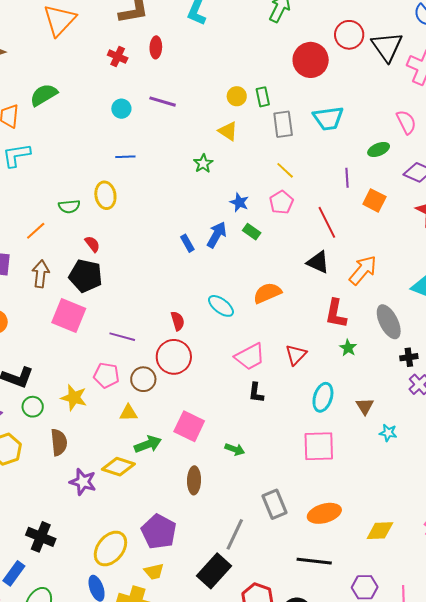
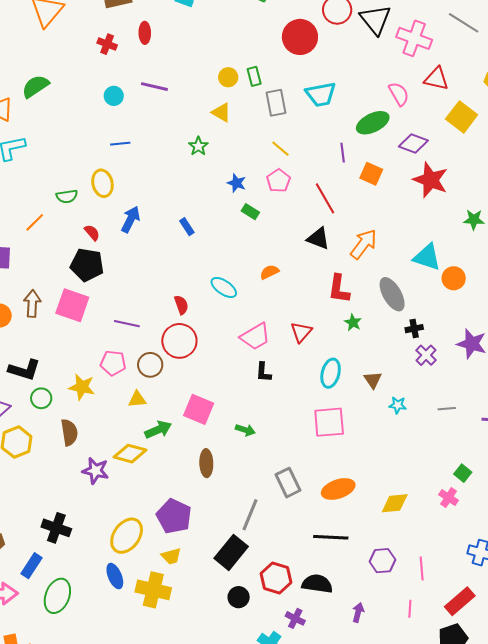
green ellipse: (379, 149) -> (373, 123), size x1.5
blue arrow: (217, 235) -> (131, 219), moved
brown arrow: (41, 274) -> (32, 304), moved
orange semicircle: (267, 293) -> (269, 272), size x0.7

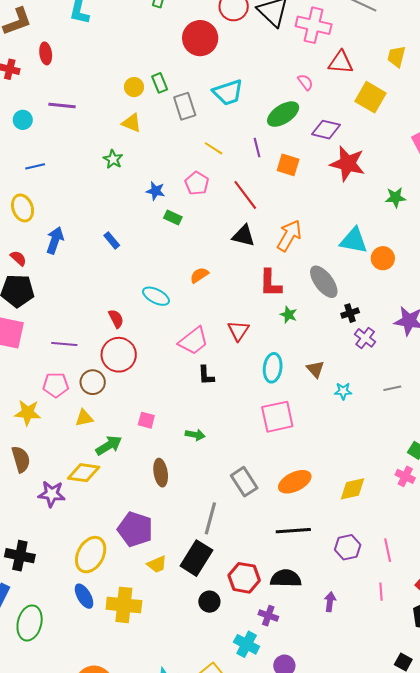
pink semicircle: (399, 94) -> (305, 82), size x0.7
yellow line: (280, 149) -> (214, 148), moved
pink square: (199, 409) -> (146, 420), size x0.6
yellow trapezoid: (171, 556) -> (157, 564), moved

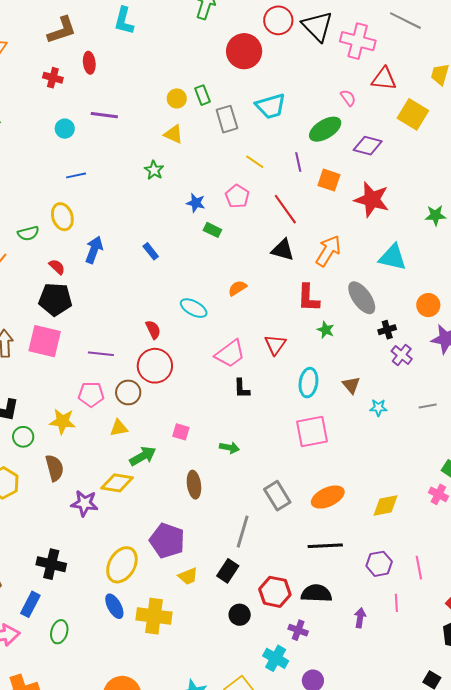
red star: (348, 164) -> (372, 200), moved
orange circle: (383, 258) -> (428, 305), moved
black rectangle: (196, 558) -> (228, 571), size x0.7
pink line: (381, 592) -> (396, 603), moved
green ellipse: (30, 623) -> (59, 632), size x0.7

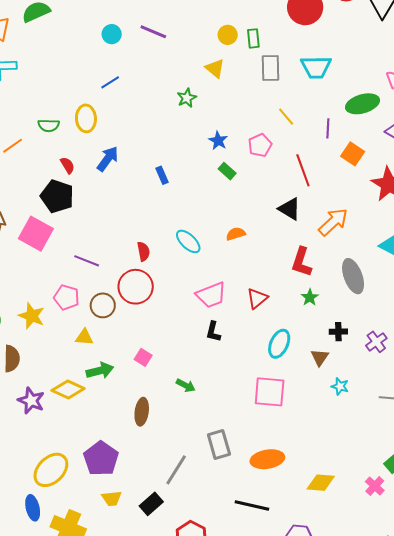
blue line: (76, 175) -> (110, 82), turned -36
black cross: (387, 330) -> (338, 332), moved

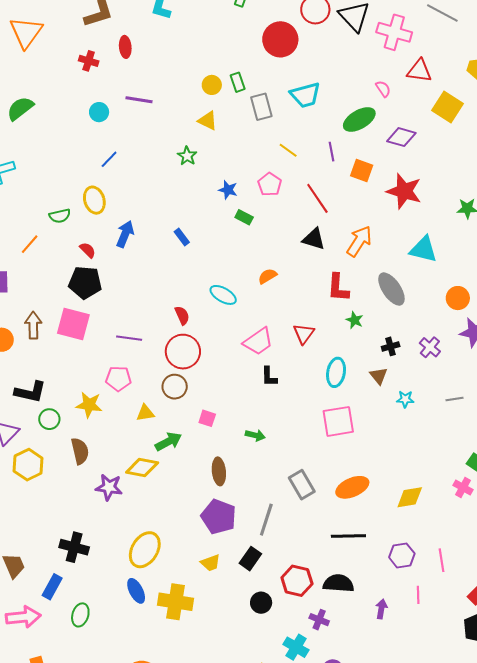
brown circle: (103, 305) -> (175, 387), moved
purple pentagon: (101, 459) -> (219, 517), moved

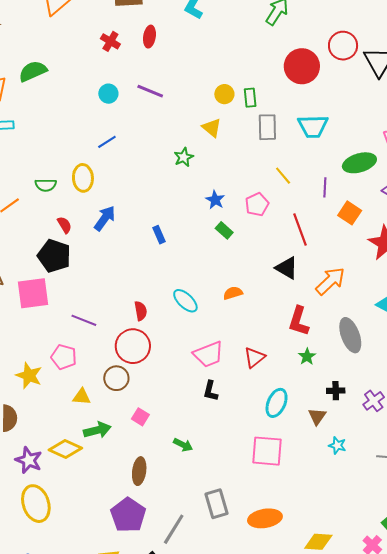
pink square: (73, 324) -> (33, 293), turned -36
yellow ellipse: (145, 550) -> (36, 504), moved, turned -63

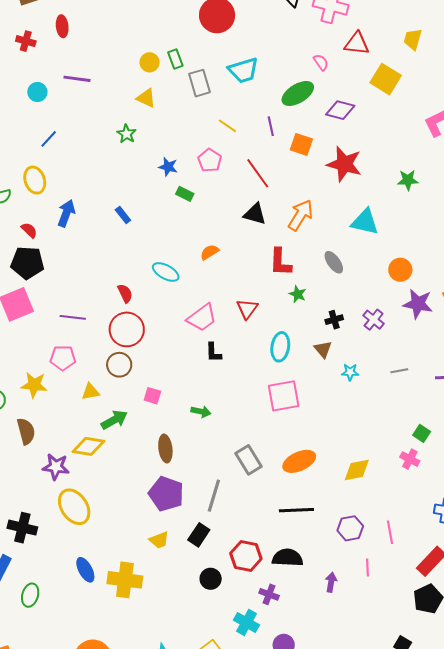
gray ellipse: (350, 335) -> (334, 262), size x0.7

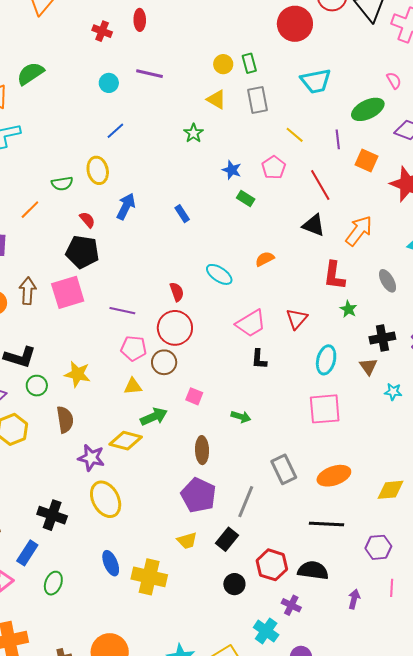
gray rectangle: (200, 83) -> (257, 100), moved
black cross: (334, 320) -> (382, 338), size x1.4
pink pentagon: (63, 358) -> (134, 348), moved

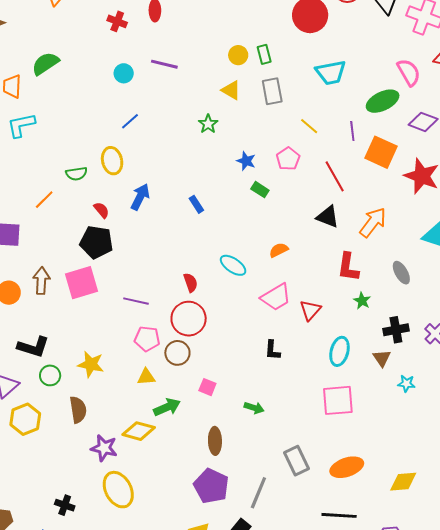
pink semicircle: (394, 81) -> (409, 72), size x1.6
orange square: (367, 160) -> (381, 152), size x1.4
pink trapezoid: (251, 323) -> (276, 297), moved
black cross: (52, 515) -> (65, 505), size x0.7

